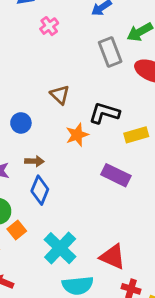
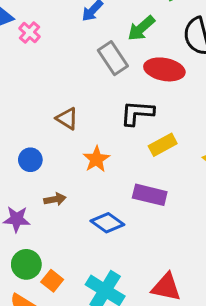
pink cross: (49, 26) -> (30, 32), moved
black L-shape: (104, 113) -> (137, 113), moved
blue diamond: (40, 190) -> (107, 223), moved, turned -64

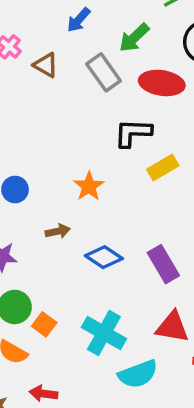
brown triangle: (67, 119) -> (46, 65), moved
purple rectangle: (150, 195) -> (163, 264), moved, turned 48
brown arrow: (55, 199) -> (58, 231), moved

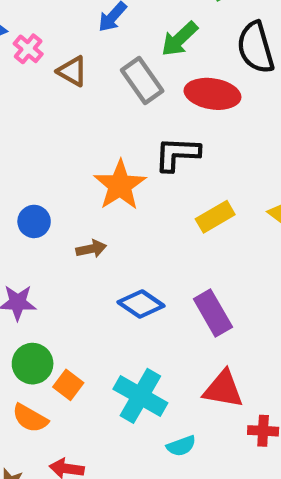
yellow rectangle: (163, 167) -> (215, 217), moved
orange star: (89, 186) -> (120, 185), moved, size x1.4
brown arrow: (58, 231) -> (91, 249), moved
cyan semicircle: (138, 374) -> (181, 446), size x0.6

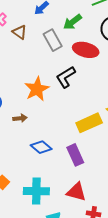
black L-shape: (177, 154) -> (66, 77), turned -40
yellow rectangle: (215, 217) -> (89, 123), moved, size x1.4
cyan cross: (140, 396) -> (36, 191), turned -35

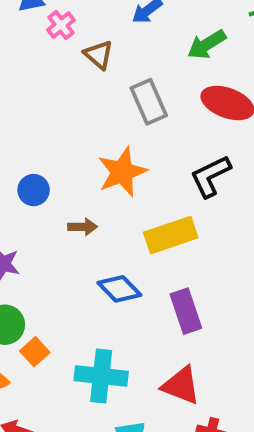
gray rectangle: (53, 40) -> (149, 102), moved
black L-shape: (66, 77) -> (211, 176), moved
yellow rectangle: (89, 123) -> (171, 235), moved

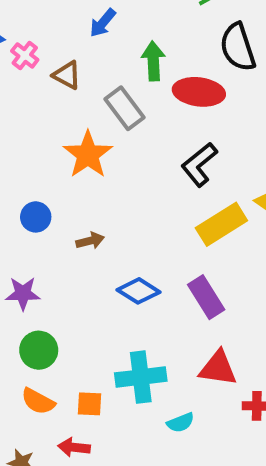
green arrow: (207, 45) -> (153, 61), moved, turned 132
orange star: (122, 172) -> (88, 155), moved
yellow rectangle: (171, 235) -> (221, 224), moved
orange square: (35, 352) -> (89, 404), moved, turned -32

